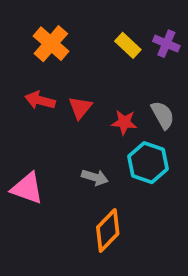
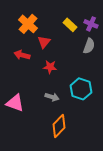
red triangle: (80, 108) -> (44, 42), moved
gray semicircle: (163, 115) -> (89, 46), moved, turned 49
red star: (124, 122) -> (50, 67), moved

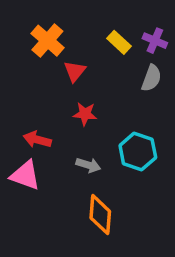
red arrow: (22, 55) -> (37, 140), moved
orange diamond: (59, 126) -> (100, 215), turned -40

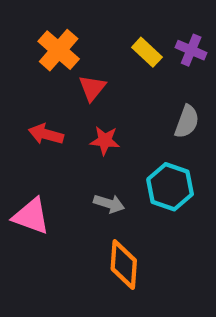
gray semicircle: (151, 78) -> (187, 122), moved
red arrow: (37, 140) -> (46, 134), moved

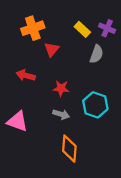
orange cross: (59, 50) -> (33, 28), turned 30
gray semicircle: (187, 122) -> (96, 54), moved
red star: (105, 141) -> (61, 88), moved

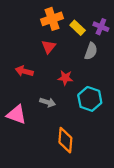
orange cross: (33, 28) -> (52, 19), moved
red star: (61, 88) -> (65, 78), moved
gray arrow: (61, 114) -> (48, 102), moved

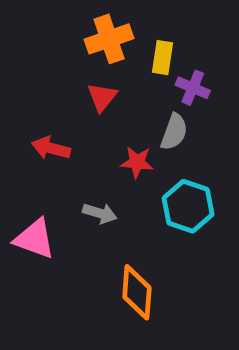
purple cross: (101, 27) -> (193, 88), moved
yellow rectangle: (78, 28) -> (162, 58), turned 56
gray semicircle: (91, 51) -> (174, 132), moved

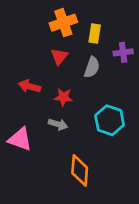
purple cross: (193, 88) -> (123, 52), moved, turned -30
gray semicircle: (174, 132) -> (92, 67), moved
red star: (137, 162) -> (63, 97), moved

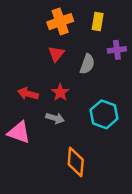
yellow rectangle: (95, 33) -> (98, 22), moved
red arrow: (29, 86) -> (28, 94), moved
red star: (63, 97) -> (60, 92), turned 30

